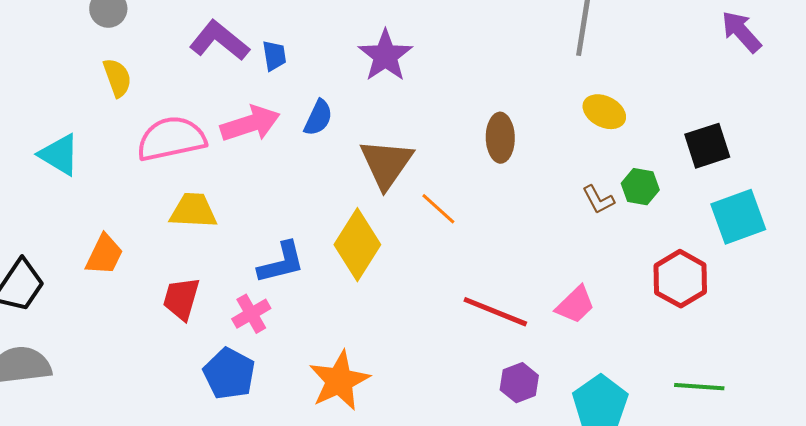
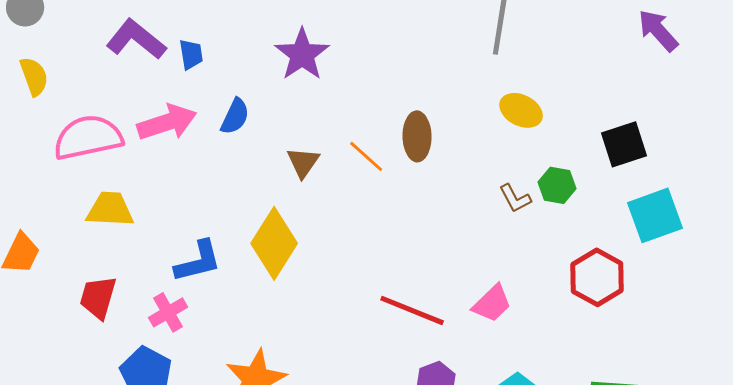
brown triangle: (386, 164) -> (303, 162), size x0.6
orange line: (438, 209) -> (366, 156), moved

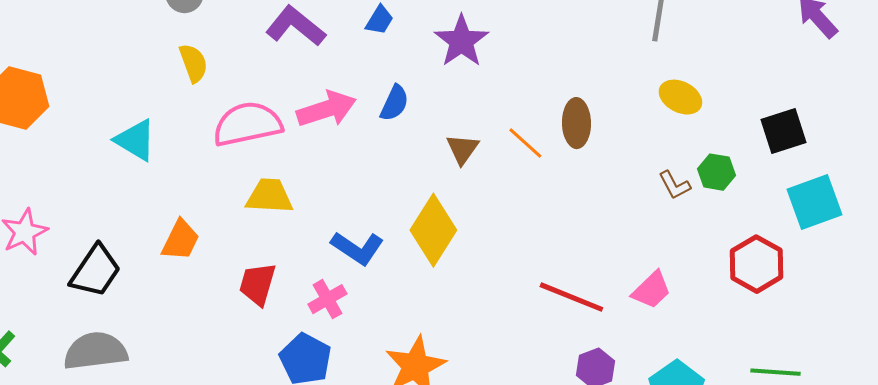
blue trapezoid: (191, 54) -> (379, 20), moved, turned 40
blue L-shape: (198, 261) -> (357, 248), turned 48

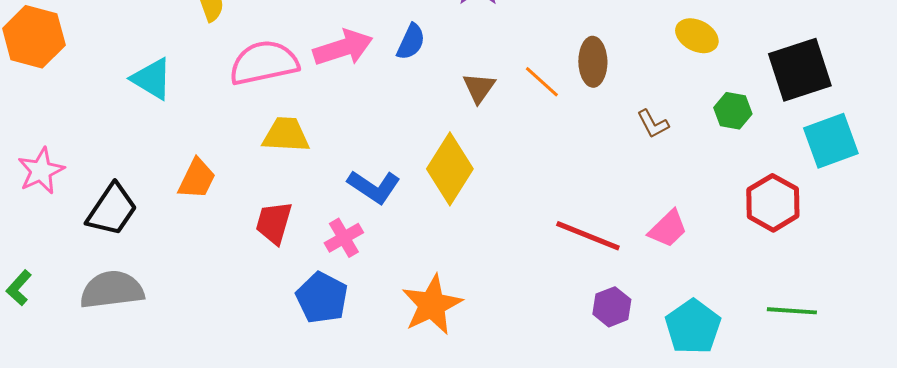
black square: (783, 131) -> (800, 70), size x1.4
brown L-shape: (674, 185) -> (653, 124), moved

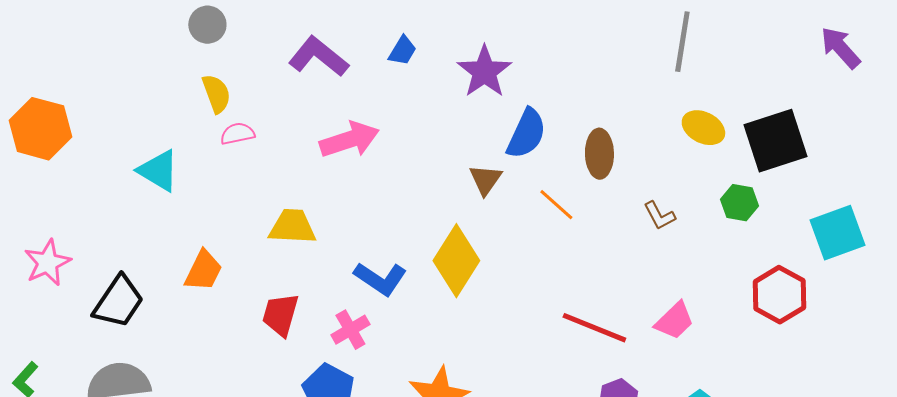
blue semicircle: (411, 42) -> (526, 134), moved, size x1.4
pink semicircle: (264, 63) -> (237, 134), moved, size x0.5
black square: (800, 70) -> (775, 141), moved
orange line: (542, 82) -> (556, 205), moved

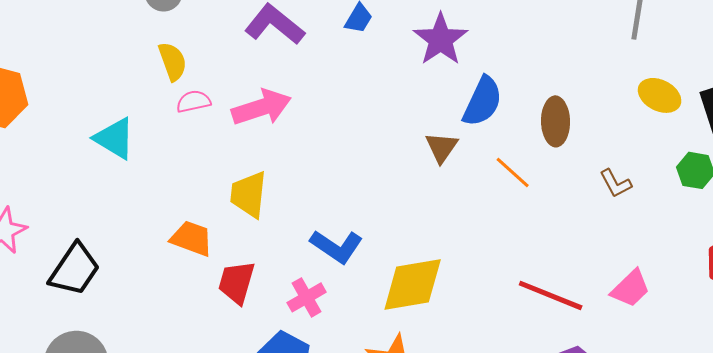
pink arrow: (349, 140) -> (262, 107), moved
yellow trapezoid: (292, 227) -> (249, 194), turned -87
yellow diamond: (456, 261) -> (413, 284), moved, turned 48
orange trapezoid: (203, 271) -> (192, 238), moved, turned -96

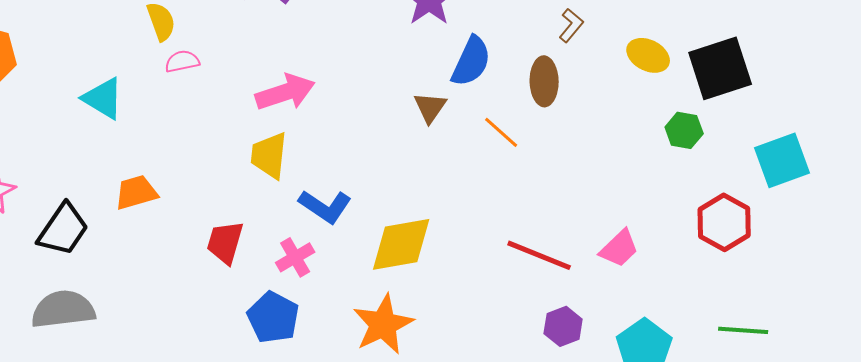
pink arrow: (262, 107) -> (285, 92), moved
brown L-shape: (616, 183) -> (571, 25), moved, turned -112
yellow trapezoid: (249, 194) -> (269, 155), moved
orange trapezoid: (192, 238) -> (136, 192), moved, turned -36

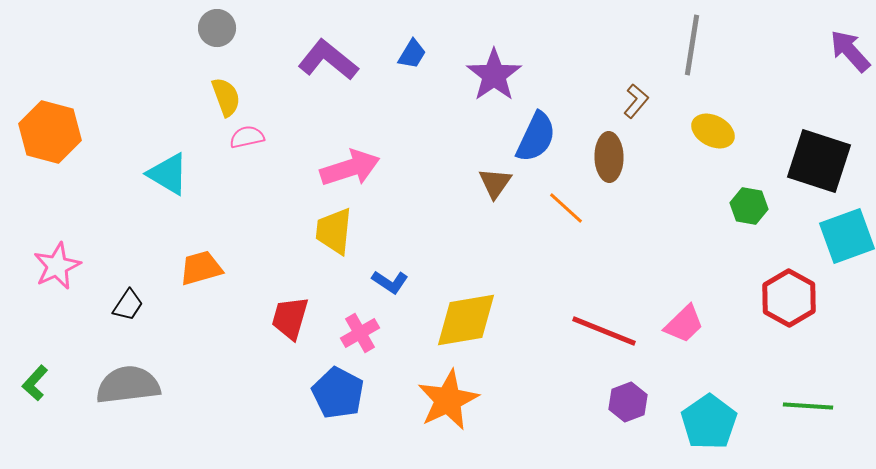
black square: (720, 68) -> (819, 161), moved, turned 36
blue L-shape: (325, 206) -> (390, 282), size x0.7
black trapezoid: (63, 229) -> (128, 305), size x0.6

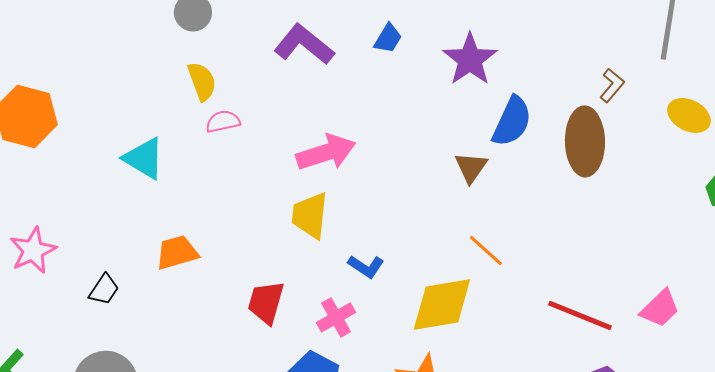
brown ellipse: (609, 157) -> (585, 141), size x1.4
orange line: (566, 208) -> (486, 250), moved

